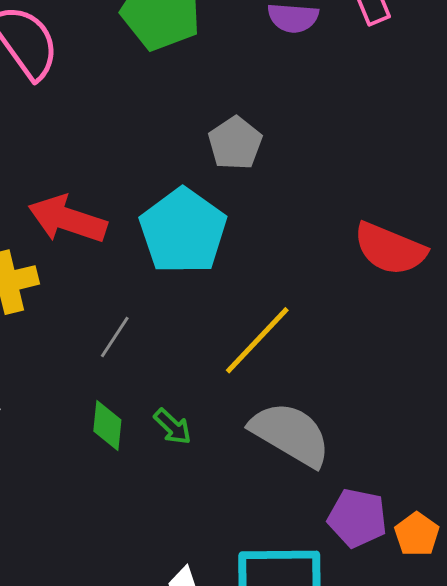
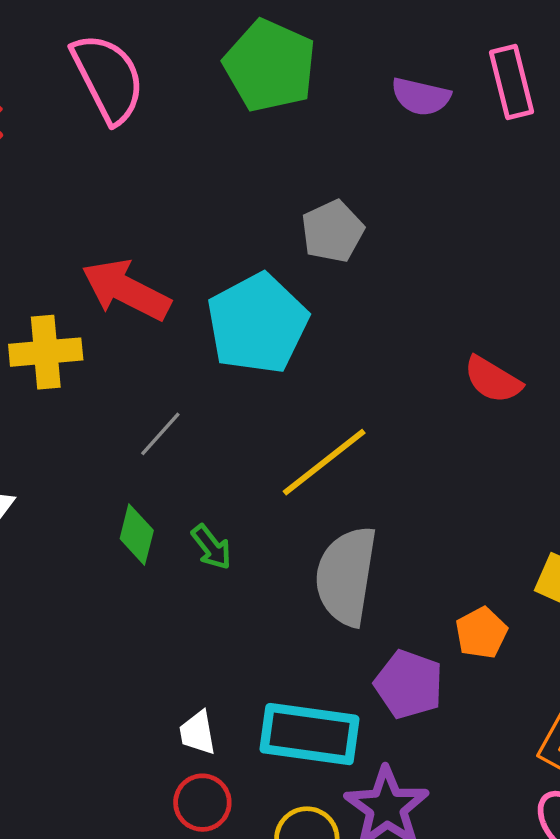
red semicircle: (390, 249) -> (493, 380), size x0.7
gray semicircle: (290, 434) -> (346, 576), turned -120
orange pentagon: (417, 534) -> (481, 633), moved

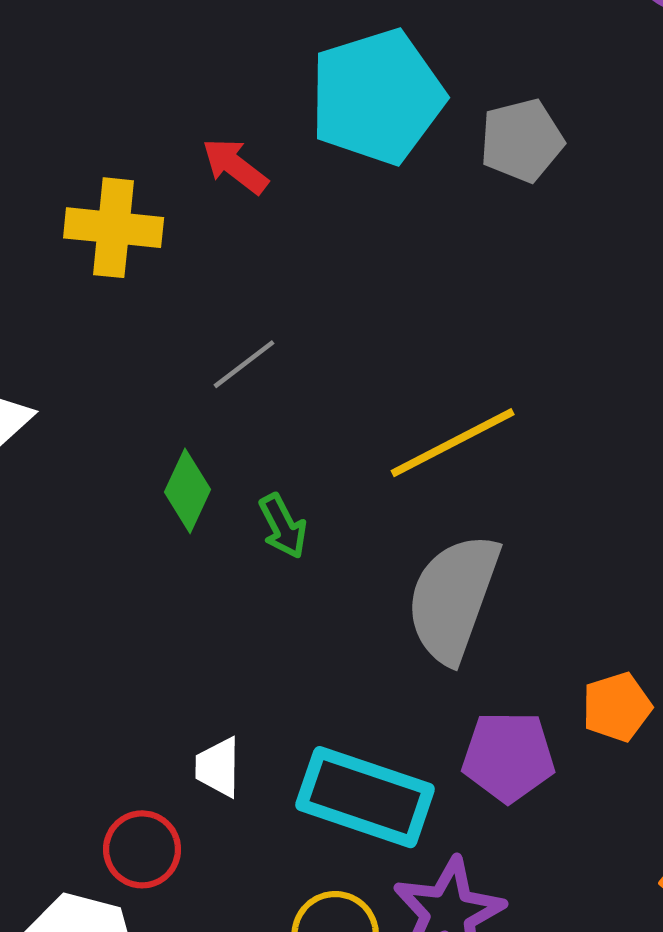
red arrow: (126, 290) -> (235, 166), size x0.6
cyan pentagon: (257, 324) -> (377, 97), moved
purple pentagon: (409, 684) -> (508, 757), turned -30
red circle: (202, 803) -> (142, 849), moved

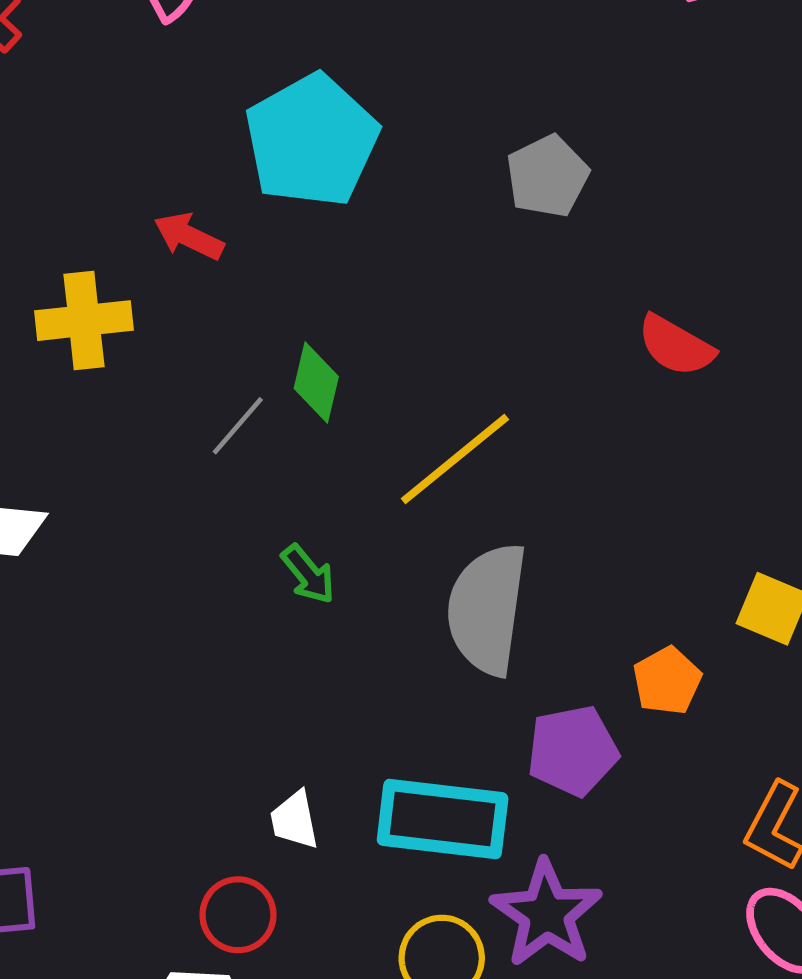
gray pentagon: (522, 140) -> (547, 176), moved
green diamond: (187, 491) -> (316, 383), moved

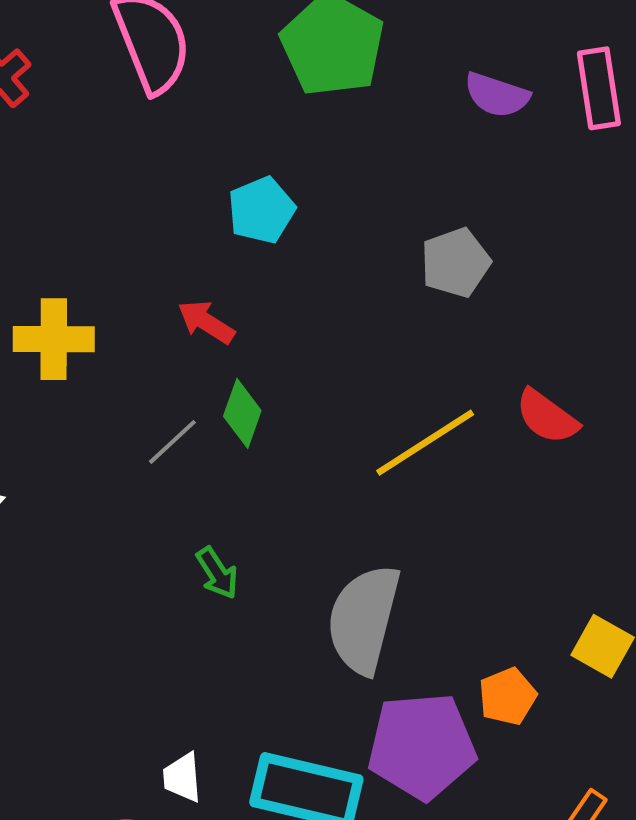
cyan pentagon: (312, 141) -> (261, 210), size x0.6
red arrow: (189, 236) -> (206, 322), moved
yellow line: (455, 459) -> (425, 443), moved
purple pentagon: (573, 751) -> (422, 746), size x1.4

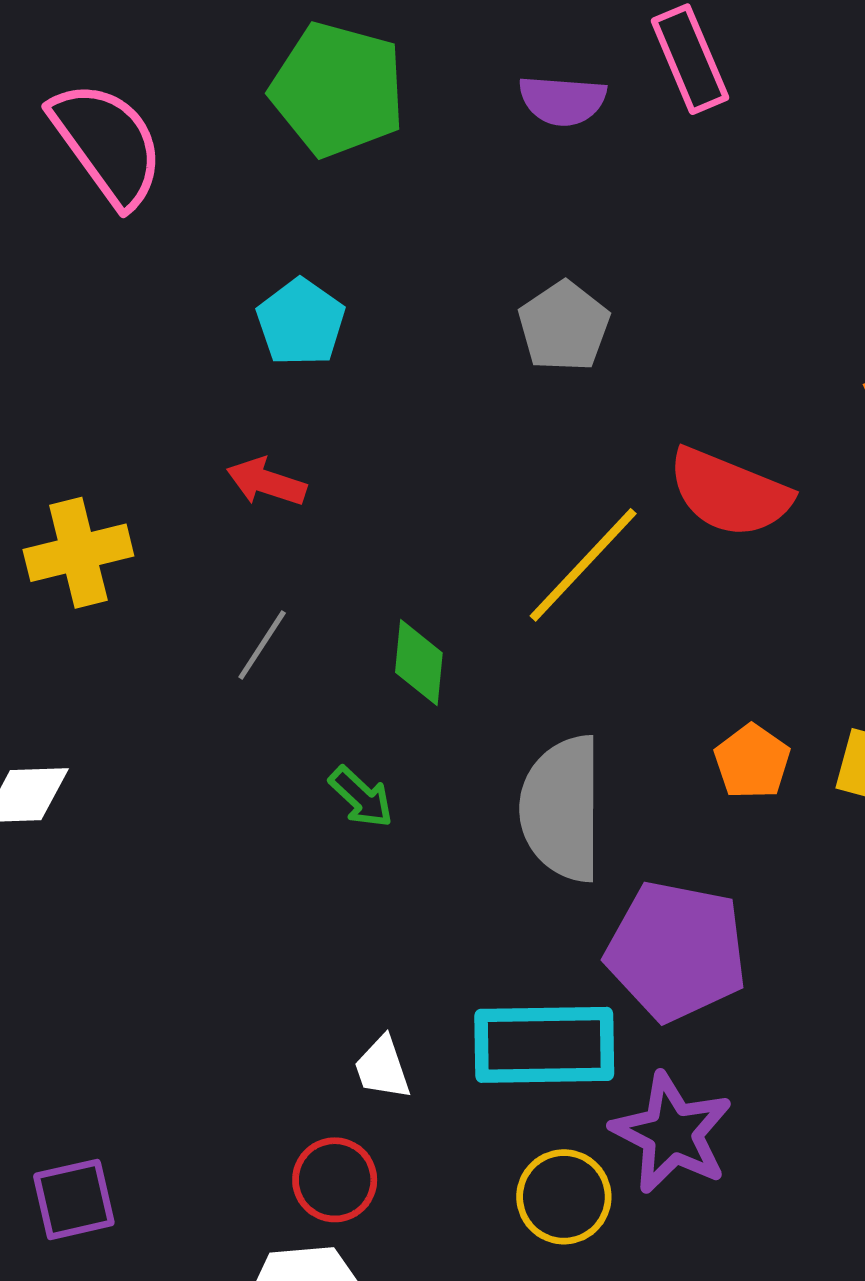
green diamond: (242, 413) -> (419, 663), moved
red semicircle: (547, 417) -> (729, 493), size x1.4
orange pentagon: (508, 696) -> (752, 762), moved
purple pentagon: (422, 746) -> (676, 951), turned 30

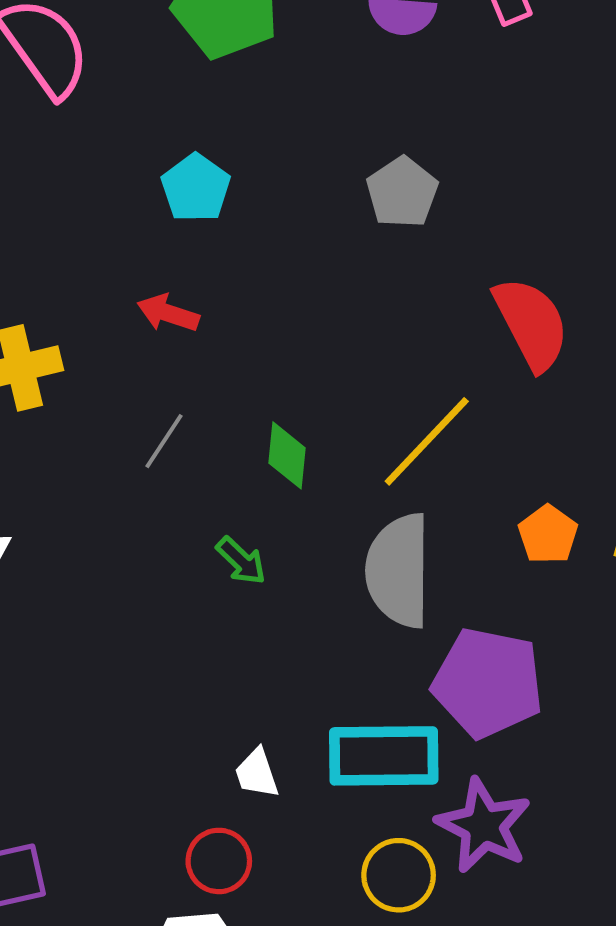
red semicircle: (729, 493) -> (531, 323), turned -140
yellow line: (583, 565) -> (427, 441), moved

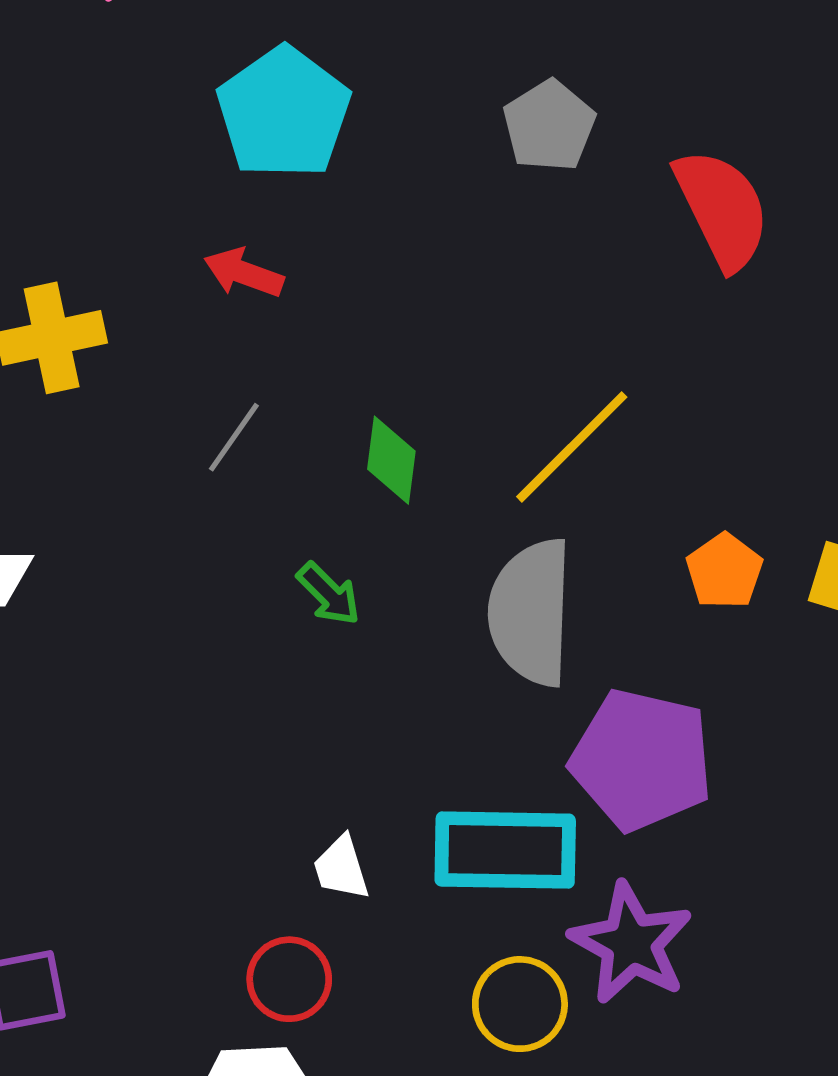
cyan pentagon: (196, 188) -> (284, 113), size x1.5
red semicircle: (531, 323) -> (722, 209), moved

